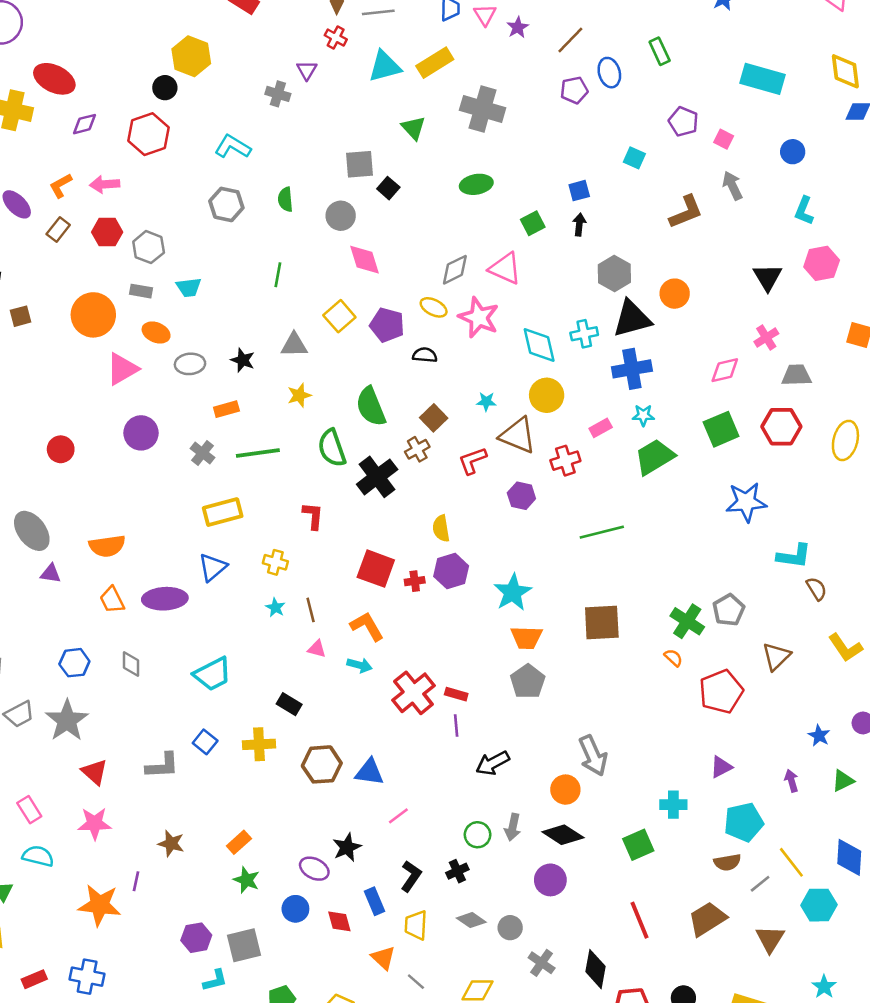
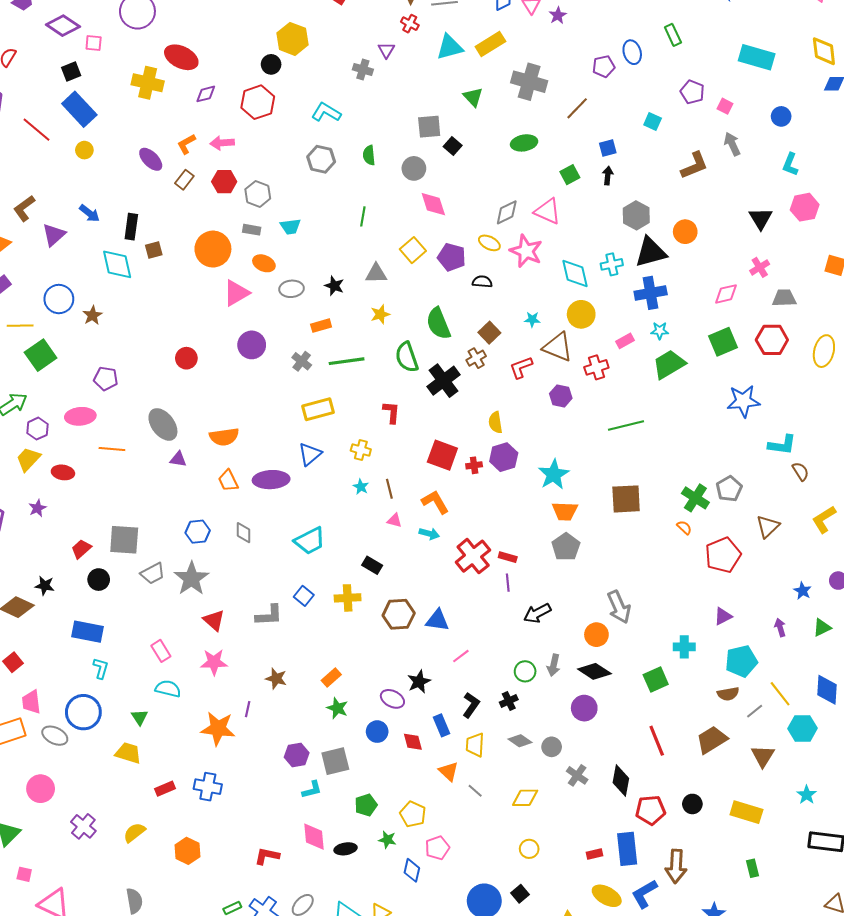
brown line: (570, 40) -> (577, 108), moved
yellow L-shape: (845, 648) -> (824, 519), turned 92

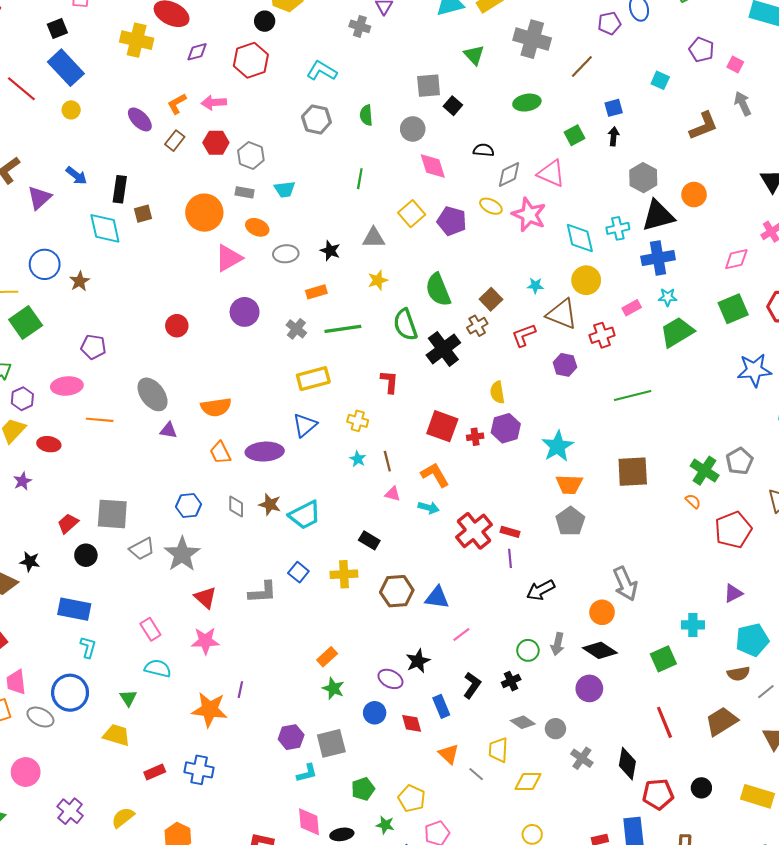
black semicircle: (482, 282) -> (484, 150), moved
brown star: (276, 678) -> (270, 504), moved
yellow trapezoid: (475, 745) -> (498, 750), moved

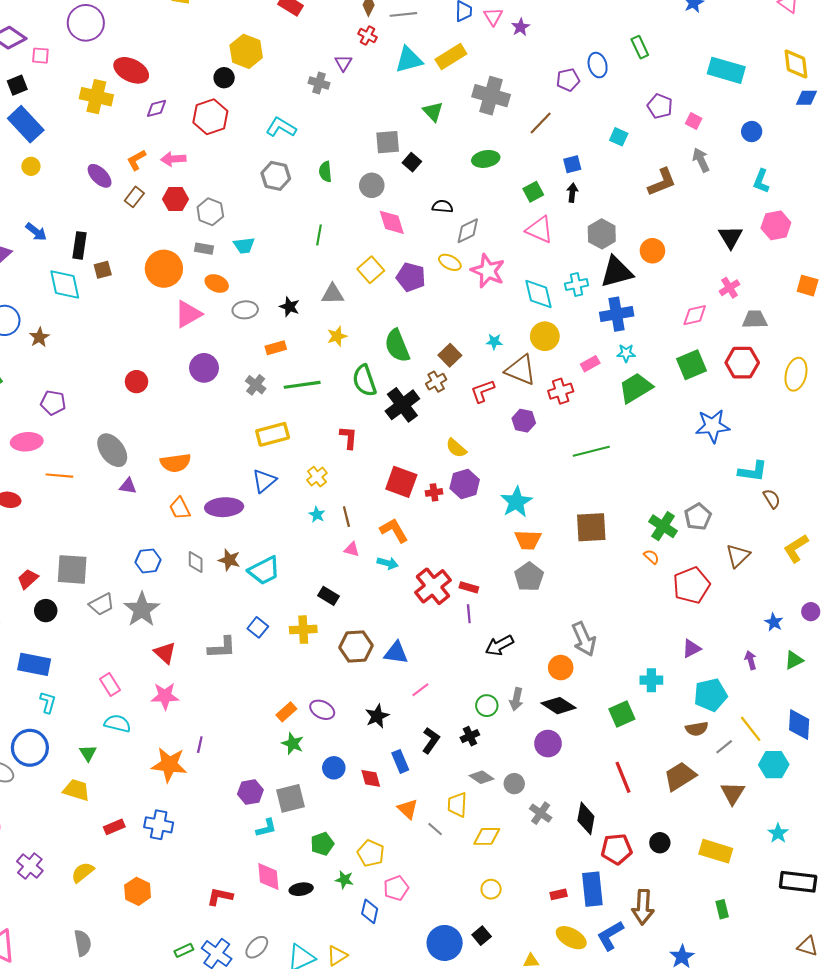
pink triangle: (551, 173) -> (540, 230), moved
yellow semicircle: (497, 392) -> (456, 448), turned -40
yellow cross: (358, 421) -> (317, 477), turned 36
purple ellipse: (390, 679) -> (322, 710), moved

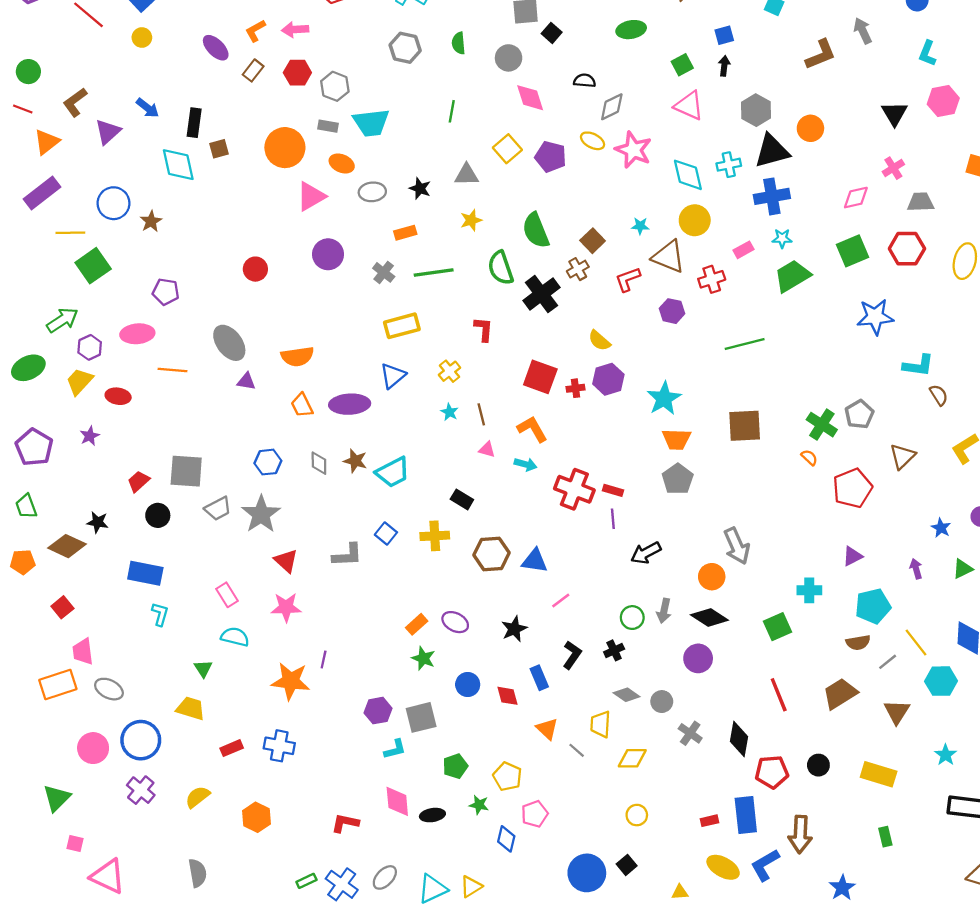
cyan trapezoid: (244, 245) -> (371, 123), size x1.6
red cross: (433, 586) -> (574, 489), turned -30
blue circle: (30, 748) -> (141, 740), moved

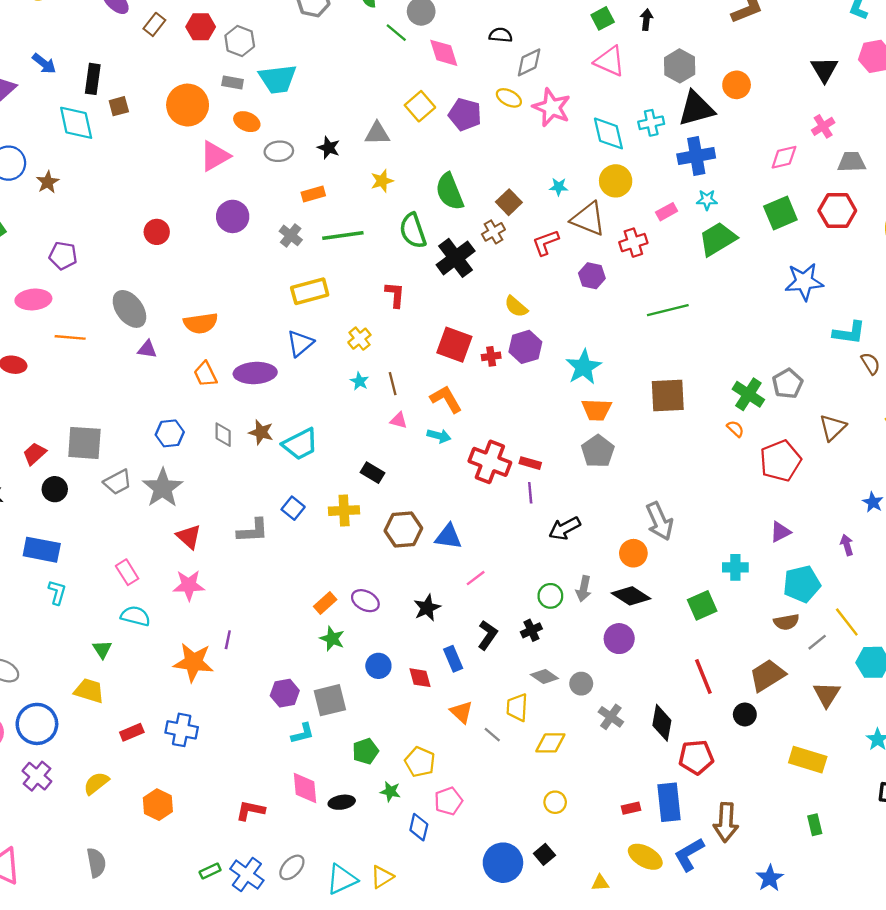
green line: (452, 111) -> (396, 33), moved, turned -60
black circle: (818, 765) -> (745, 714), moved

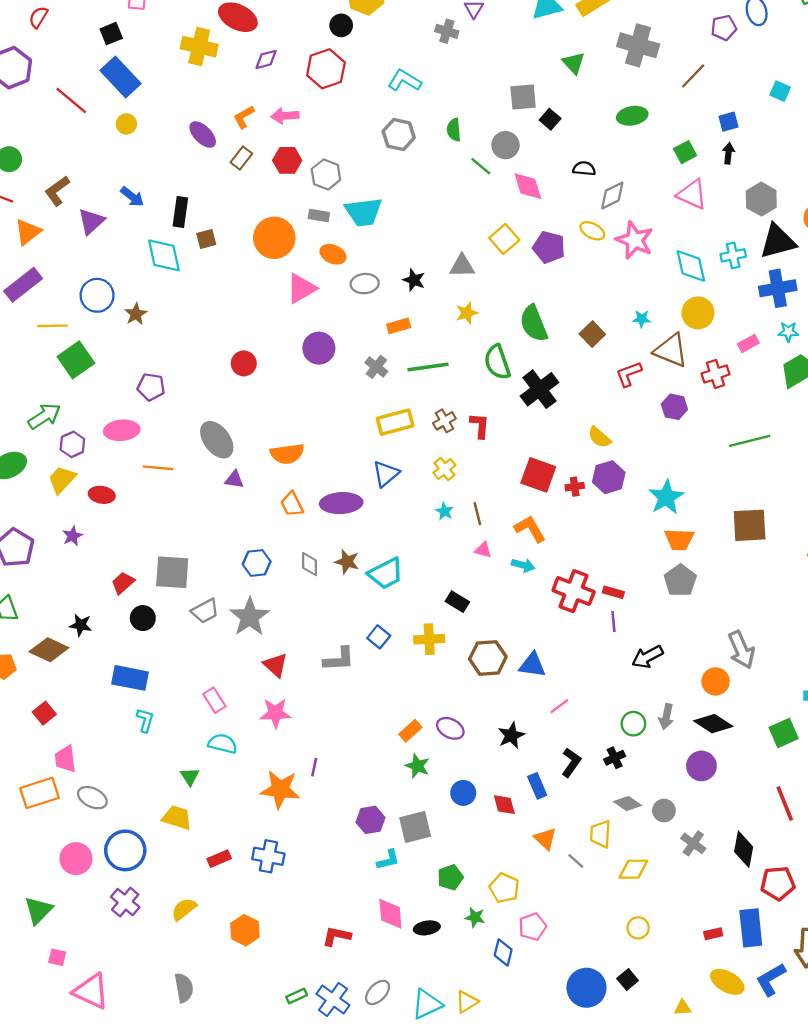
brown cross: (493, 232) -> (444, 421), moved

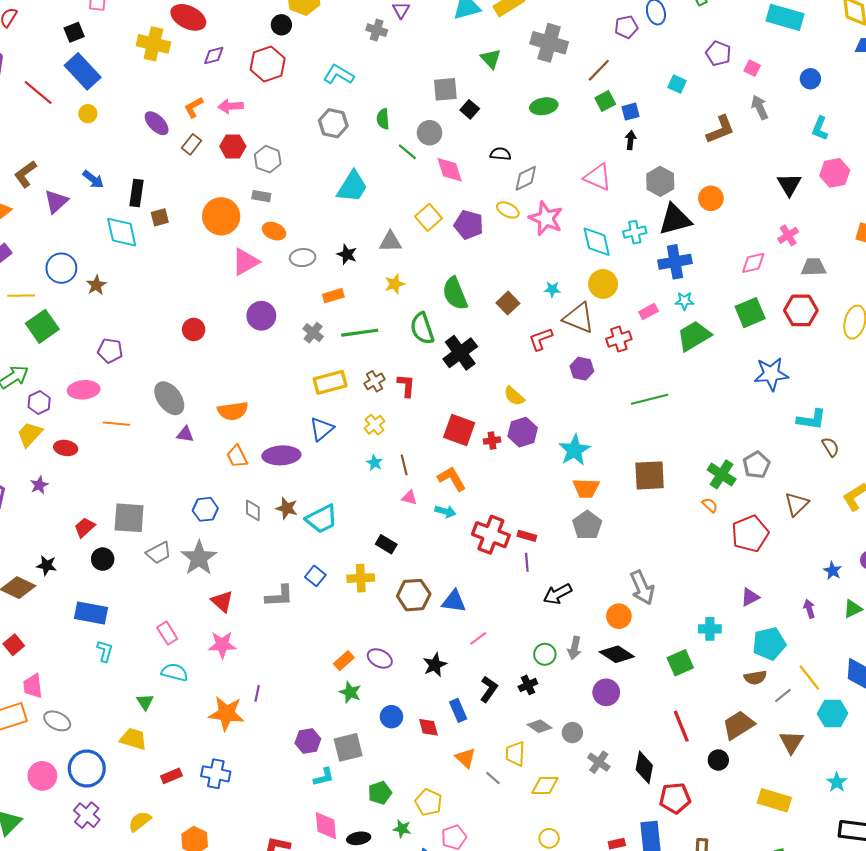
green square: (685, 152) -> (605, 101), moved
cyan trapezoid: (363, 212) -> (352, 187), moved, turned -51

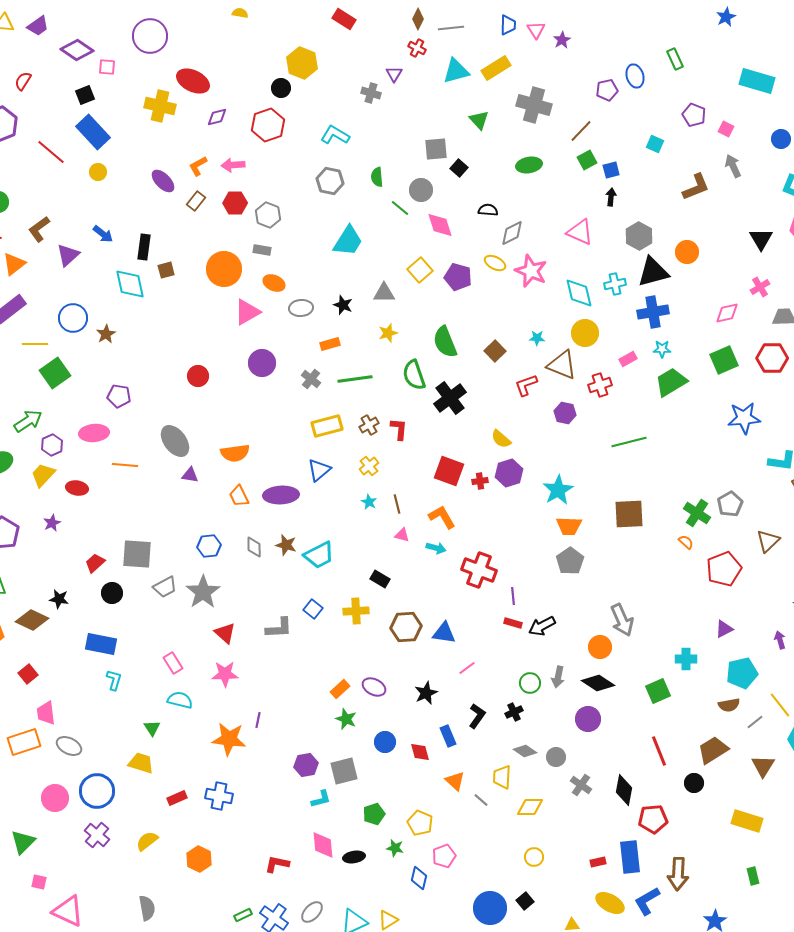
red rectangle: (527, 536) -> (513, 623), moved

